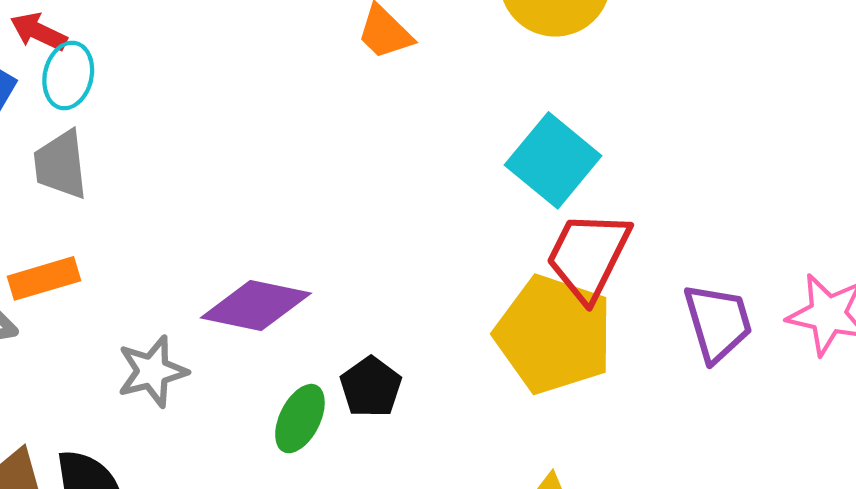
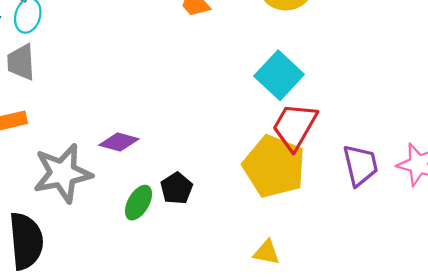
purple diamond: (256, 306) -> (119, 142), size x0.7
gray star: (152, 371) -> (63, 173), size x1.6

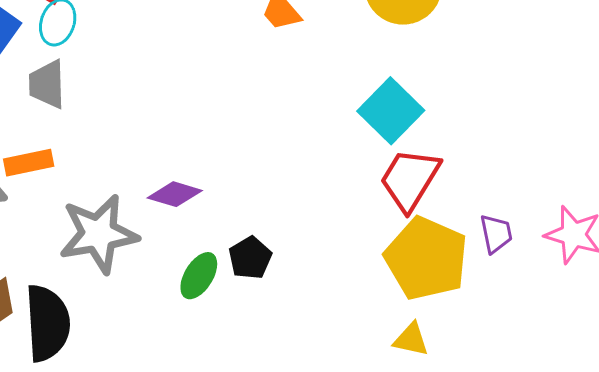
purple trapezoid: (360, 165) -> (496, 234), size x0.7
yellow pentagon: (274, 166) -> (426, 258), moved
yellow triangle: (266, 252) -> (411, 339), moved

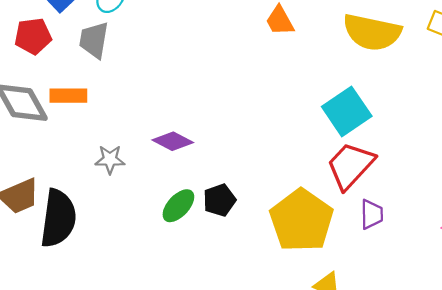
gray star: (99, 234) -> (110, 159), size x0.5
purple trapezoid: (496, 234) -> (372, 214), moved
yellow pentagon: (426, 258) -> (302, 220), moved

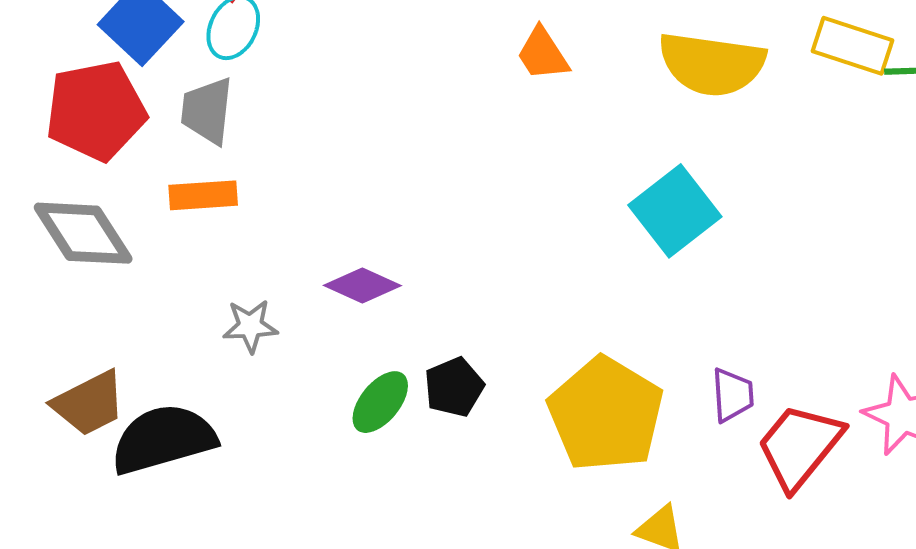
red pentagon: (33, 36) -> (96, 111), size x1.5
orange rectangle: (68, 96) -> (203, 195), moved
red trapezoid: (350, 166) -> (800, 446), moved
black semicircle: (58, 218) -> (163, 439), turned -110

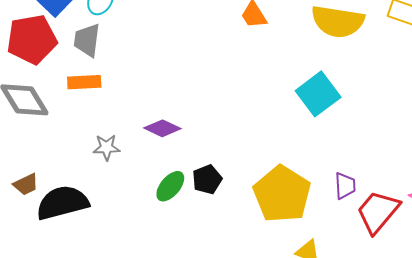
brown trapezoid: (89, 403) -> (26, 184), size x0.7

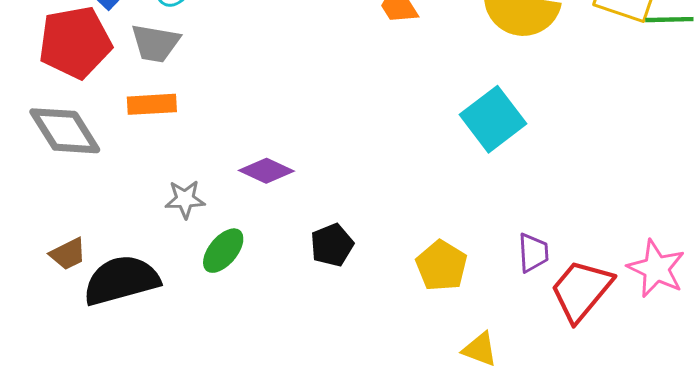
gray trapezoid: (87, 40) -> (155, 43), turned -87
green ellipse: (170, 186) -> (223, 251), moved
yellow pentagon: (282, 194) -> (441, 266), size x0.6

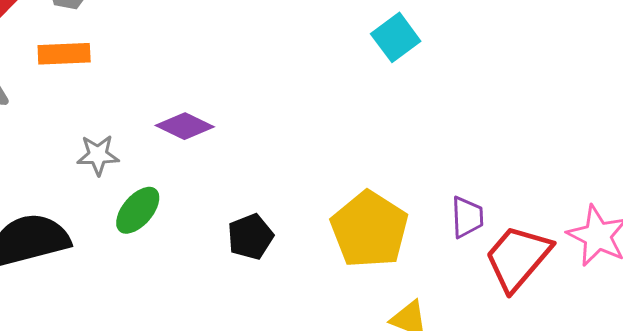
cyan square: (493, 119) -> (396, 37), moved, size x0.7
black pentagon: (332, 245) -> (250, 237), moved
yellow pentagon: (441, 266) -> (369, 229), size x1.4

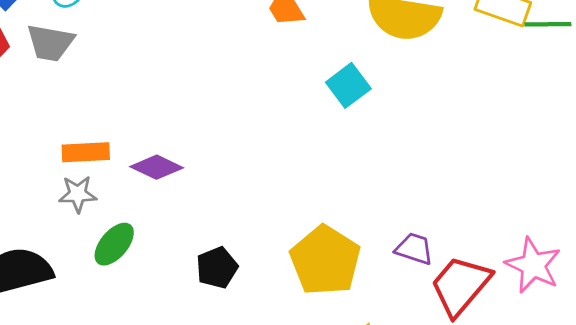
orange rectangle: (64, 54) -> (86, 152), moved
purple trapezoid: (467, 217) -> (414, 249), turned -69

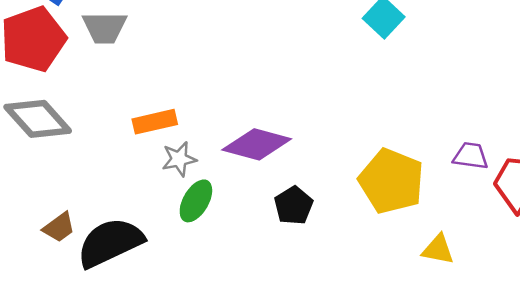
purple diamond: (157, 167) -> (257, 144), moved, size x1.4
gray star: (78, 194) -> (179, 159), moved

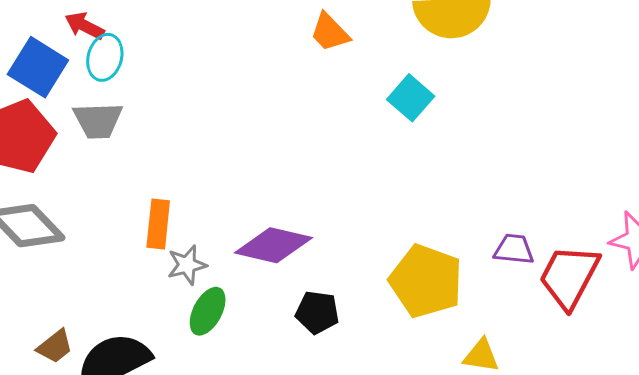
orange rectangle: (155, 122) -> (158, 224), turned -69
black pentagon: (294, 206) -> (317, 312), turned -30

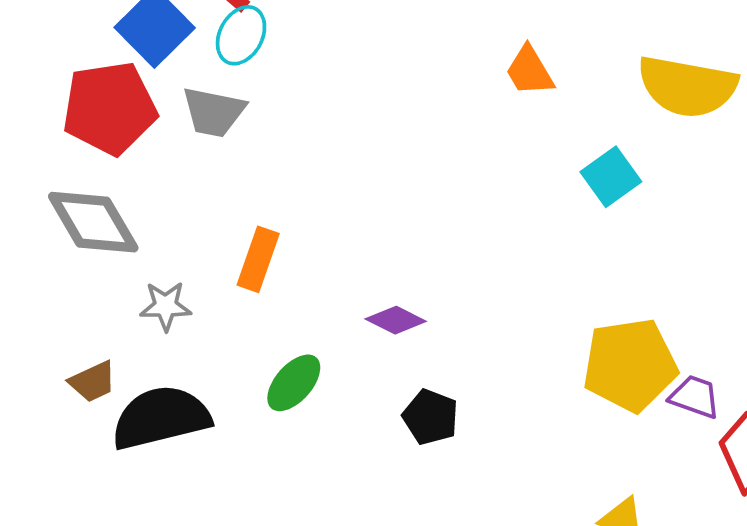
purple diamond: (273, 245) -> (396, 320), size x0.6
gray star: (187, 265) -> (166, 306), moved
yellow pentagon: (426, 281) -> (630, 365), moved, turned 30

